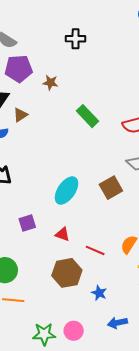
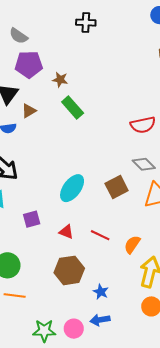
black cross: (76, 39) -> (86, 23), moved
green rectangle: (87, 116) -> (73, 108), moved
red line: (95, 250) -> (100, 235), moved
blue arrow: (117, 323) -> (100, 320), moved

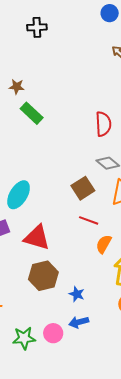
red semicircle: (143, 125) -> (103, 124), turned -75
cyan ellipse: (72, 188) -> (19, 195), moved
red triangle: (66, 232) -> (37, 237), size x1.8
red line: (100, 235) -> (89, 220), moved

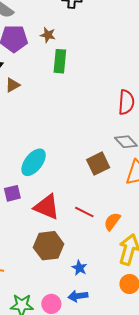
brown star: (17, 87) -> (48, 35), moved
green rectangle: (32, 113) -> (60, 61), moved, turned 45
red line: (89, 220) -> (84, 212), moved

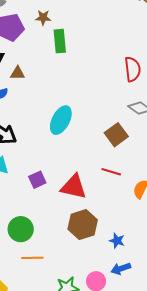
brown triangle: (13, 85) -> (18, 73), turned 42
cyan ellipse: (34, 162) -> (61, 120), moved
red line: (84, 212) -> (111, 172), moved

